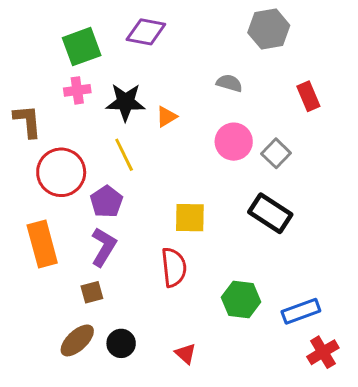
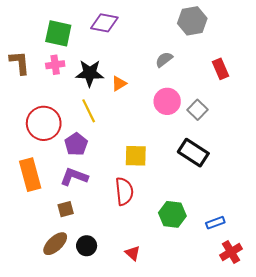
green square: (82, 47) -> (58, 33), turned 32
gray semicircle: (229, 83) -> (164, 60), turned -54
brown L-shape: (28, 121) -> (20, 63), moved
purple L-shape: (104, 247) -> (74, 177), turned -100
blue rectangle: (301, 311) -> (215, 223), size x0.7

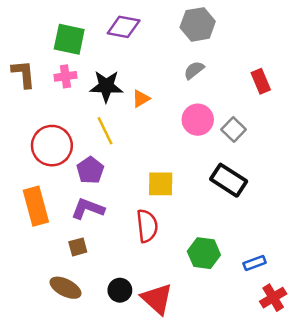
gray hexagon: (192, 21) -> (198, 24), moved
brown ellipse: (55, 244) -> (65, 288), turned 70
black circle: (87, 246) -> (120, 290), moved
red triangle: (133, 253) -> (157, 299), size x1.8

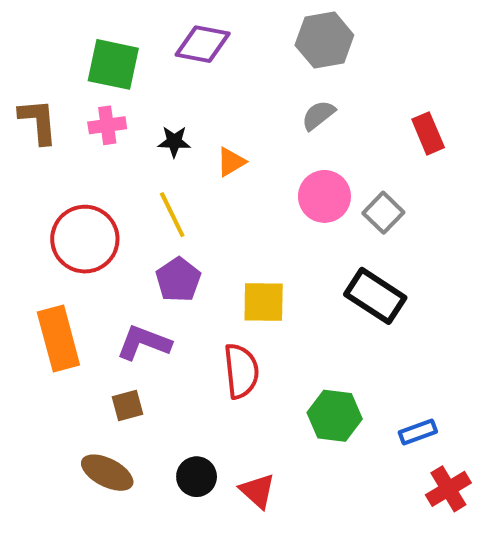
black star: (106, 86) -> (174, 142), size x0.6
purple pentagon: (90, 170) -> (178, 280), moved
red triangle: (157, 299) -> (257, 491), size x0.7

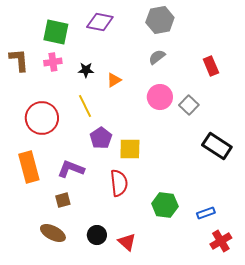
purple pentagon: (178, 280) -> (101, 138), moved
black rectangle: (375, 296) -> (217, 146), moved

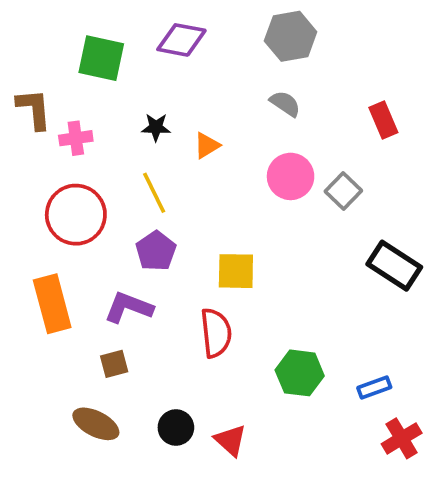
gray semicircle: (157, 57) -> (285, 104), turned 72
pink cross: (53, 62) -> (76, 138), moved
purple pentagon: (101, 138) -> (156, 251), moved

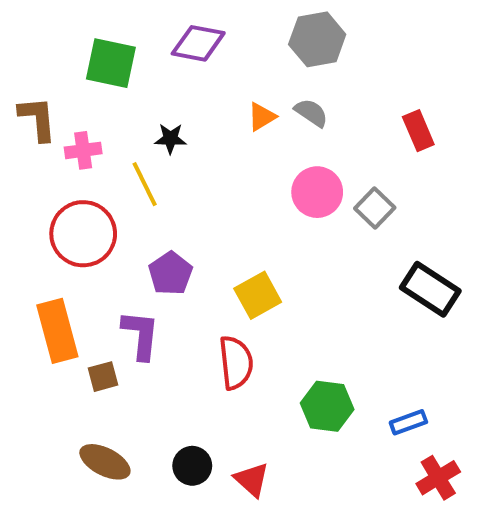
orange triangle: (207, 145) -> (262, 117), moved
yellow line: (154, 193) -> (145, 184), moved
yellow square: (236, 271) -> (258, 295), turned -30
purple L-shape: (129, 307) -> (141, 335), turned 75
brown square: (114, 364) -> (103, 377), moved

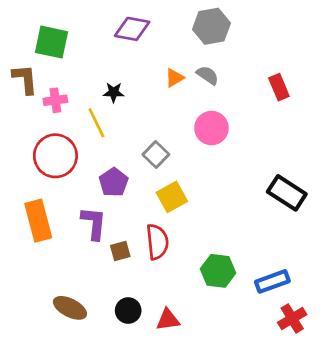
green square: (111, 63) -> (51, 42), moved
gray square: (375, 208) -> (156, 155), moved
brown square: (103, 377) -> (120, 251), moved
blue rectangle: (408, 422) -> (272, 281), size x1.4
red triangle: (252, 480) -> (168, 320), turned -50

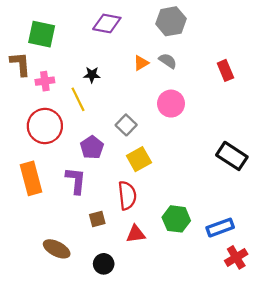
brown square: (120, 251) -> (97, 219), moved
black circle: (128, 311) -> (104, 264), moved
red triangle: (168, 320) -> (136, 234), moved

